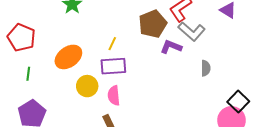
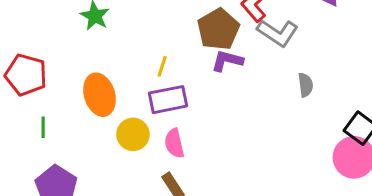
purple L-shape: (171, 47) -> (227, 61), moved
orange ellipse: (68, 57) -> (99, 95), turned -64

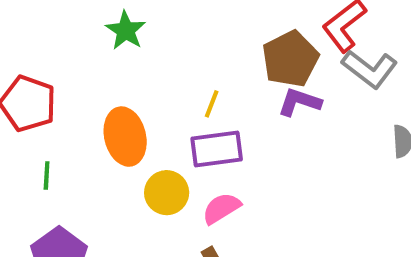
pink semicircle: (174, 143) -> (221, 208), turned 68

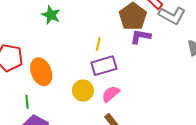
orange ellipse: (125, 137) -> (41, 72), moved
green line: (47, 175) -> (27, 102), moved

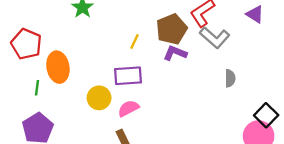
yellow line: (98, 44) -> (135, 41), moved
green line: (27, 102) -> (37, 88), moved

